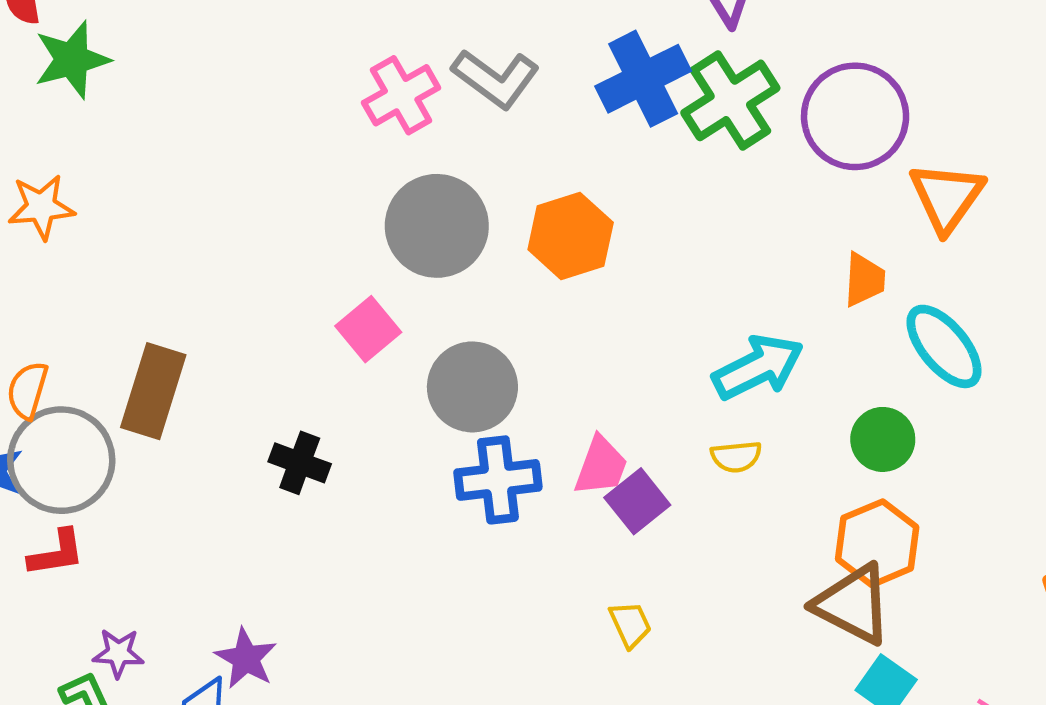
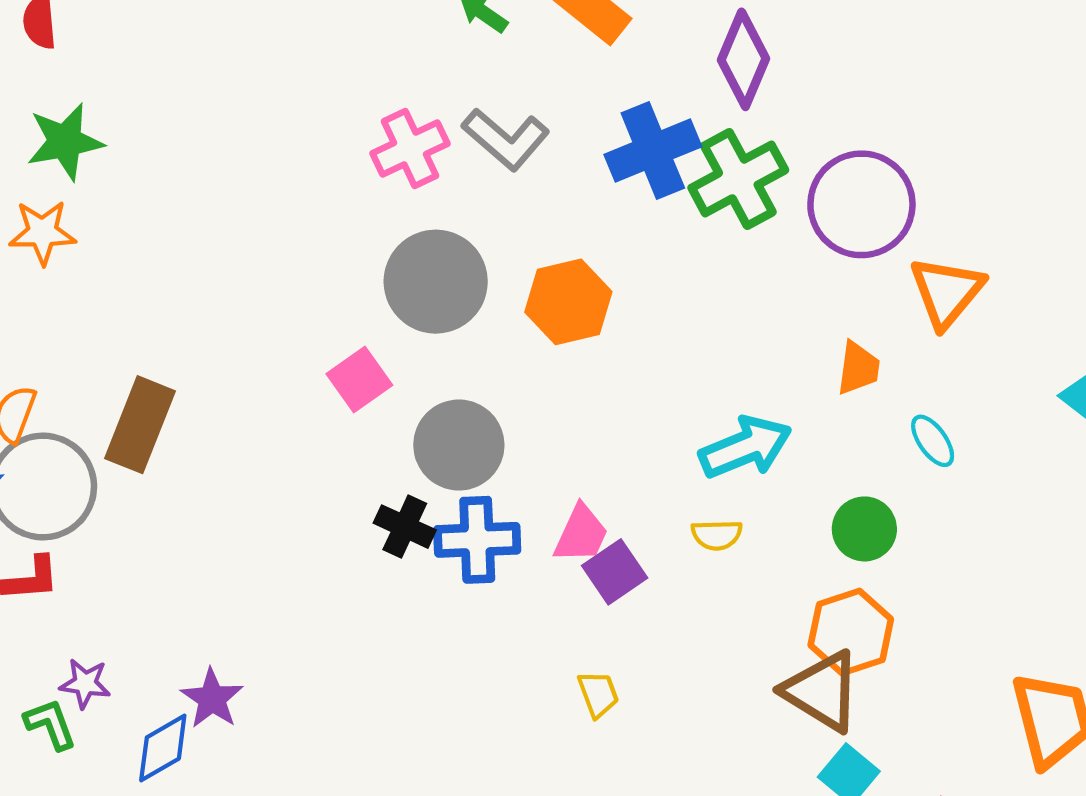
green star: (72, 60) -> (65, 142), moved
cyan ellipse: (944, 346) -> (933, 441), size x0.6
black cross: (300, 463) -> (405, 527), moved

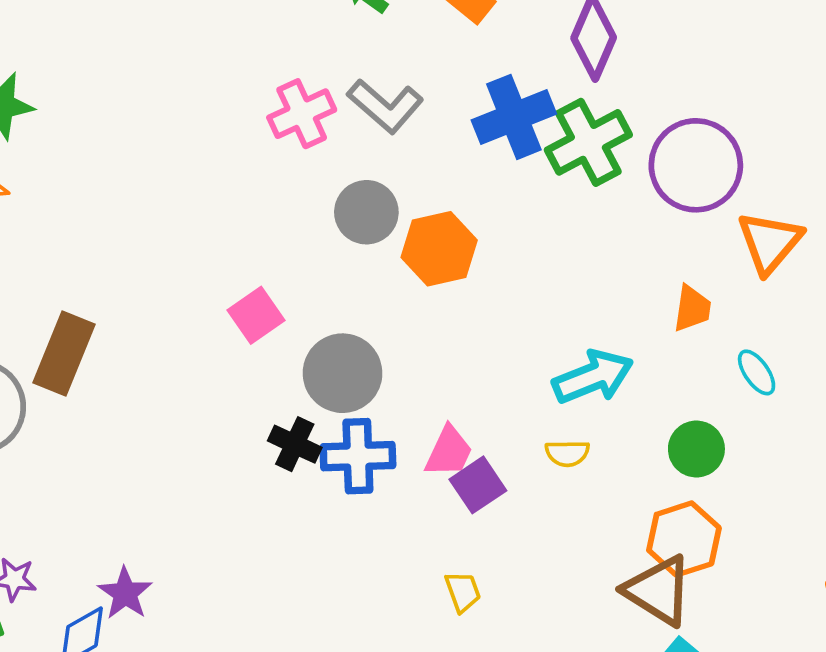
gray circle: (436, 282) -> (366, 212), moved, size x0.7

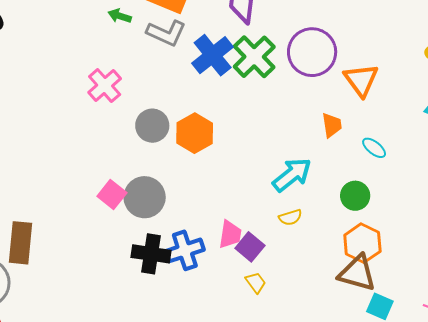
gray L-shape: (385, 106) -> (166, 33), moved
gray circle: (343, 373) -> (145, 197), moved
black cross: (295, 444) -> (151, 254), size x1.4
yellow trapezoid: (463, 592) -> (256, 282), moved

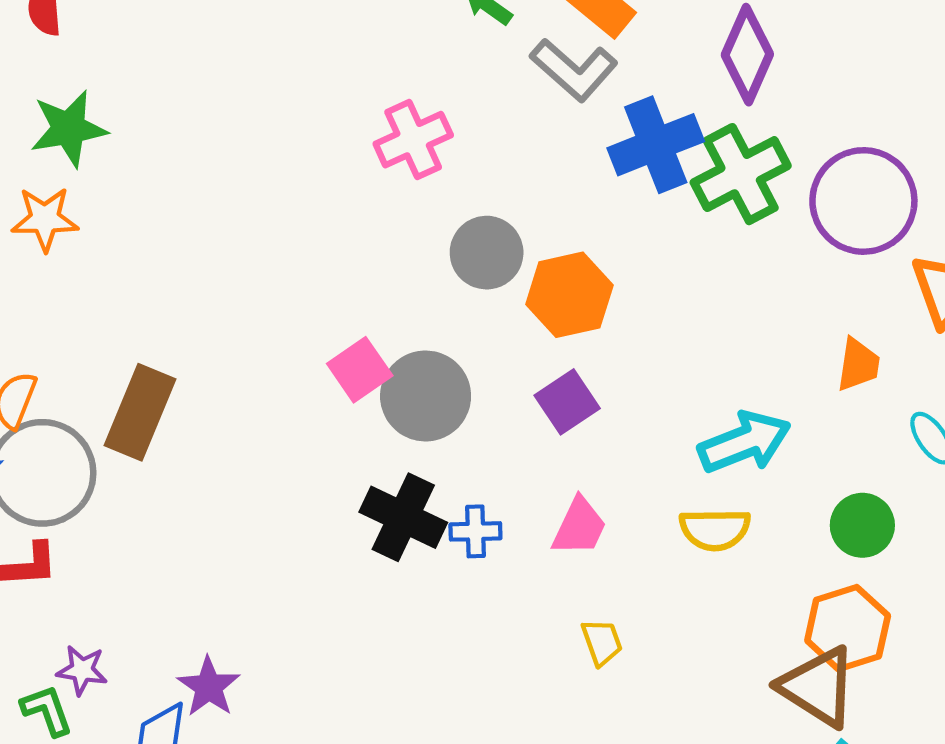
yellow semicircle: (290, 217) -> (715, 529), size x1.4
purple square: (250, 247) -> (567, 402), moved
blue cross: (185, 250) -> (475, 531), size x0.6

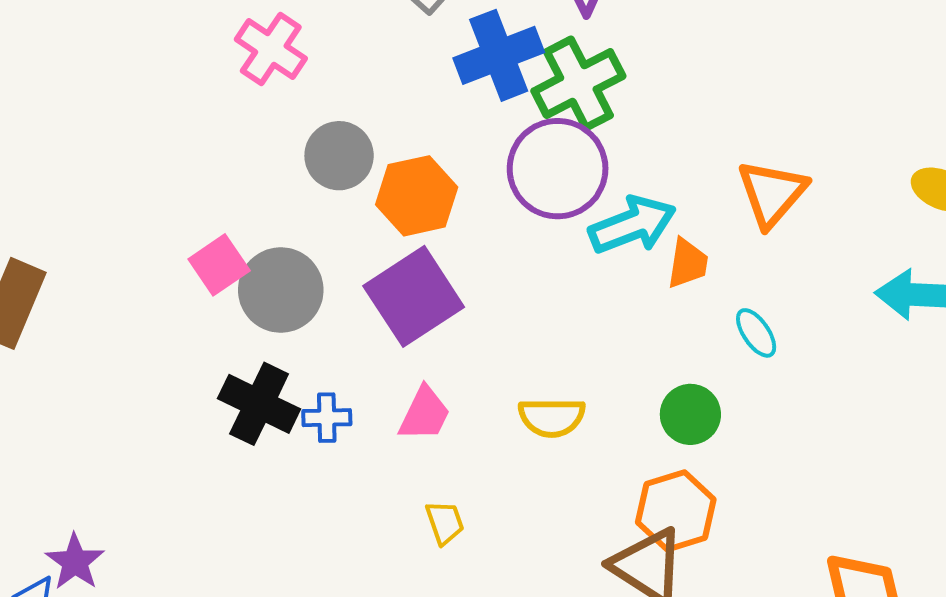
pink cross: (413, 140) -> (271, 49), turned -32
purple circle: (863, 201) -> (558, 169), moved
purple square: (567, 402) -> (414, 296), size x1.6
cyan arrow: (745, 442) -> (632, 225), moved

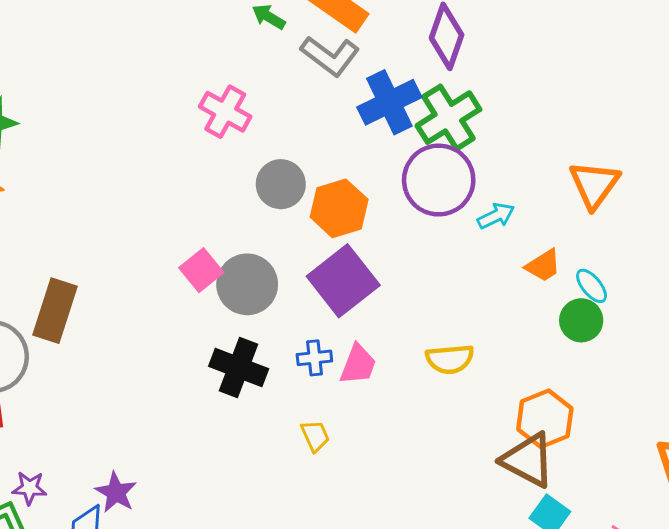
cyan arrow: (632, 225) -> (496, 216), size x0.6
orange trapezoid: (688, 263) -> (543, 266), moved, turned 54
green circle: (690, 414) -> (581, 320), moved
blue cross: (327, 418) -> (314, 358), moved
yellow trapezoid: (445, 523) -> (315, 436), moved

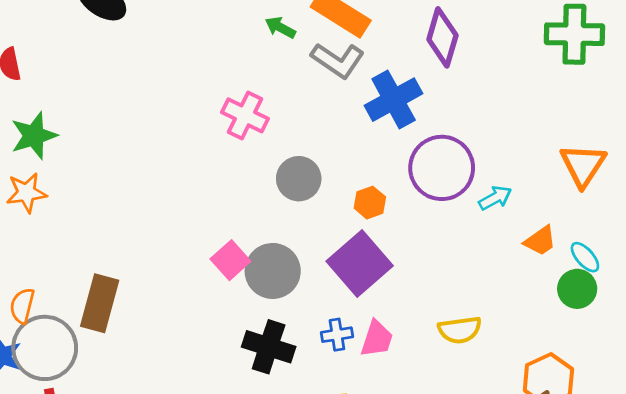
green cross: (448, 118) -> (574, 34), moved, turned 36
orange hexagon: (339, 208) -> (370, 203), moved, size x0.6

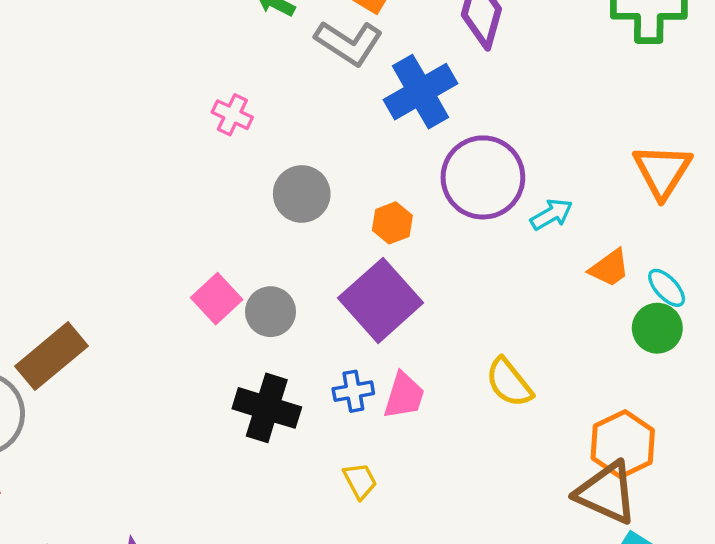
pink cross: (245, 115) -> (232, 115), size x0.7
gray circle: (273, 271) -> (271, 312), size x0.7
brown rectangle: (100, 303) -> (51, 356), turned 36
yellow semicircle: (460, 330) -> (509, 383), turned 60

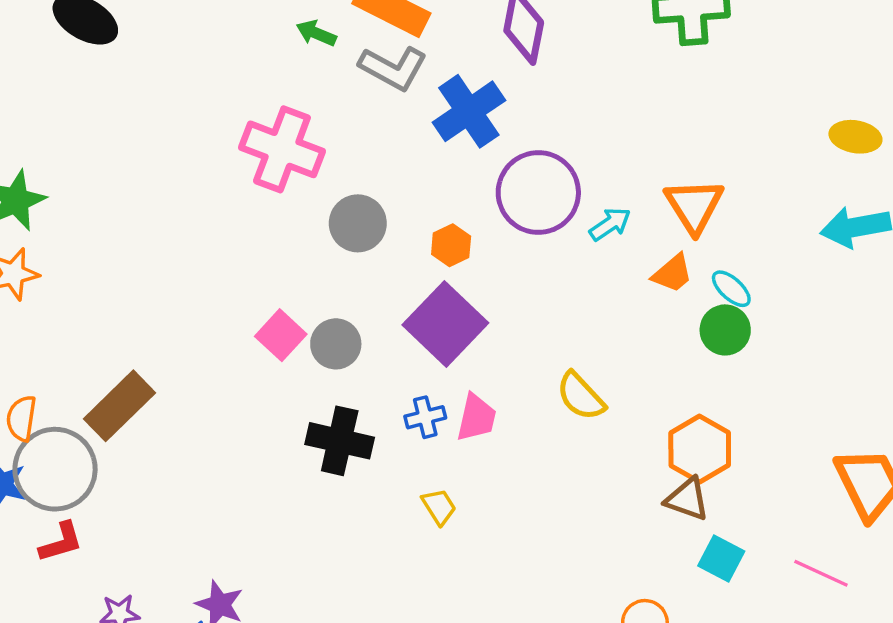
pink cross: (232, 115) -> (282, 149), size x2.0
orange triangle: (662, 171) -> (694, 206), moved
brown triangle: (607, 493) -> (687, 499), size x0.7

